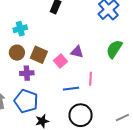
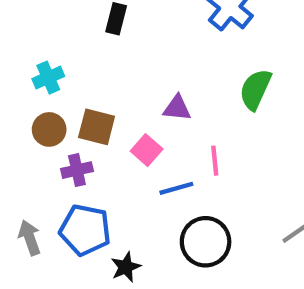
pink square: (61, 61) -> (147, 150), moved

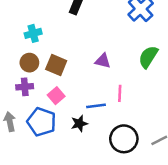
pink square: (147, 150) -> (56, 96), moved
purple cross: (77, 170) -> (25, 87), moved
black circle: (206, 242) -> (124, 139), moved
black star: (126, 267) -> (79, 123), moved

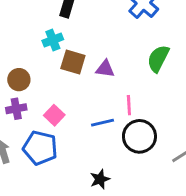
cyan cross: (33, 33) -> (53, 40), moved
brown square: (56, 65) -> (73, 62), moved
black star: (79, 123) -> (100, 179), moved
black circle: (124, 139) -> (139, 136), moved

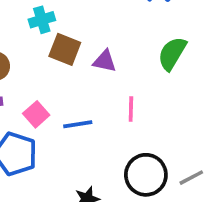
blue line: (102, 123) -> (78, 124), moved
black circle: (139, 136) -> (146, 175), moved

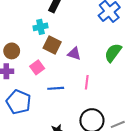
pink square: (36, 114) -> (37, 67), moved

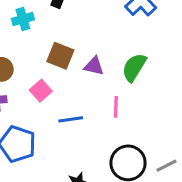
cyan cross: (41, 27) -> (23, 19), moved
green semicircle: (113, 53) -> (134, 67), moved

